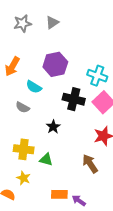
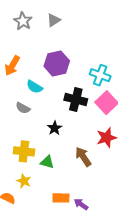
gray star: (23, 23) -> (23, 21), turned -30
brown arrow: (90, 164) -> (83, 157), moved

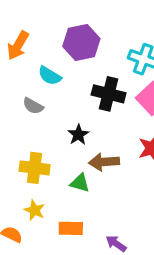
brown arrow: (83, 157) -> (104, 162), moved, turned -60
green triangle: (47, 162) -> (80, 183), moved
orange rectangle: (61, 198) -> (71, 228), moved

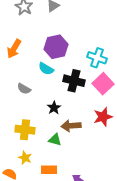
cyan semicircle: (50, 76) -> (46, 69), moved

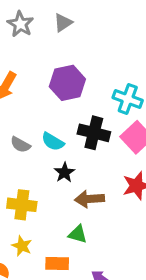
cyan semicircle: (46, 69) -> (53, 142), moved
green triangle: (55, 140) -> (78, 234), moved

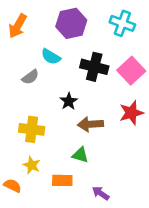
cyan cross: (128, 99) -> (122, 23), moved
cyan semicircle: (53, 142) -> (51, 57), moved
gray semicircle: (20, 145) -> (30, 77), turned -66

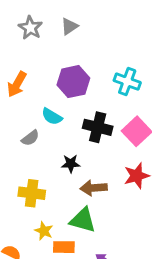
black star: (69, 101) -> (71, 164), turned 30
green triangle: (80, 155) -> (83, 220), size x1.5
yellow star: (32, 165) -> (44, 231), moved

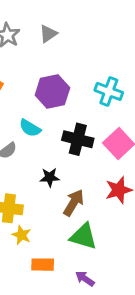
brown arrow: (94, 188) -> (74, 203), turned 125
green triangle: (83, 220) -> (83, 236), moved
yellow star: (44, 231) -> (22, 235), moved

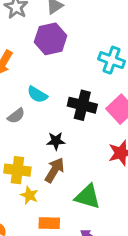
purple hexagon: (52, 91) -> (51, 39), moved
brown arrow: (74, 203) -> (55, 170), moved

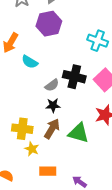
cyan semicircle: (37, 95) -> (30, 62), moved
gray semicircle: (16, 116) -> (52, 85), moved
green triangle: (88, 197) -> (79, 133), moved

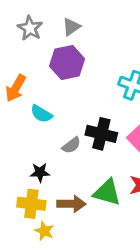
black star: (53, 105) -> (40, 172), moved
brown arrow: (52, 129) -> (71, 204), turned 60
green triangle: (79, 133) -> (107, 192), moved

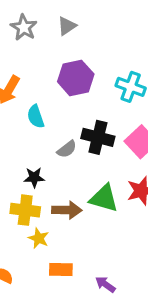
purple hexagon: (67, 62) -> (76, 78), moved
cyan semicircle: (41, 114) -> (36, 117), turned 40

